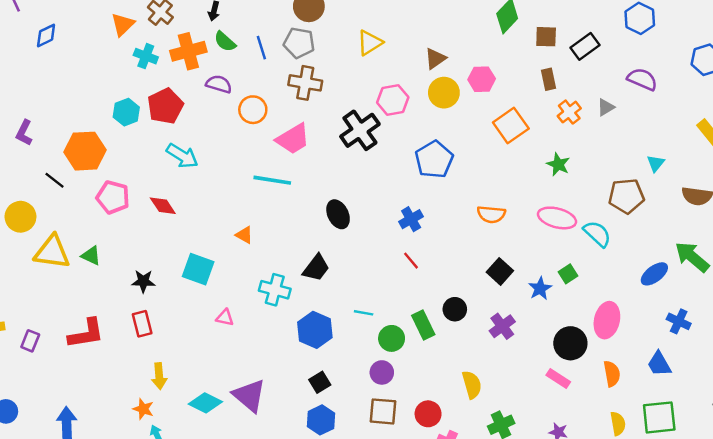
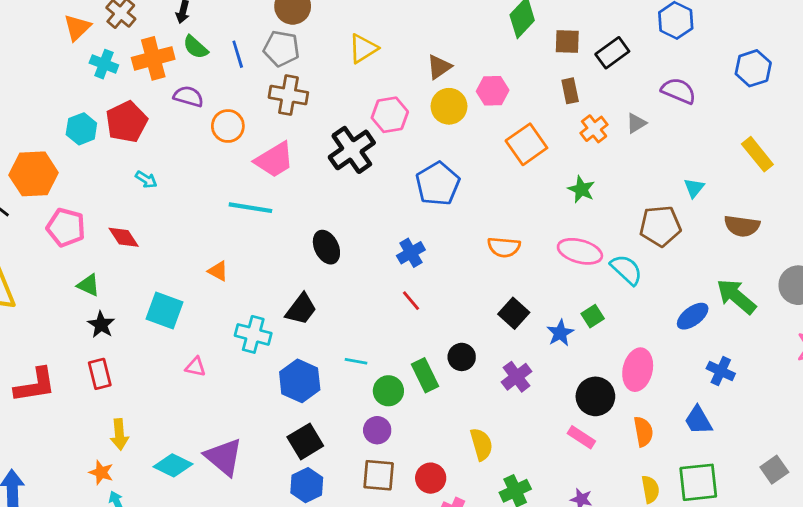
cyan arrow: (182, 156) -> (146, 180), size x0.6
green triangle: (91, 256) -> (88, 285), moved
black star: (143, 281) -> (101, 325), turned 30
black square: (320, 382) -> (305, 441), size x1.4

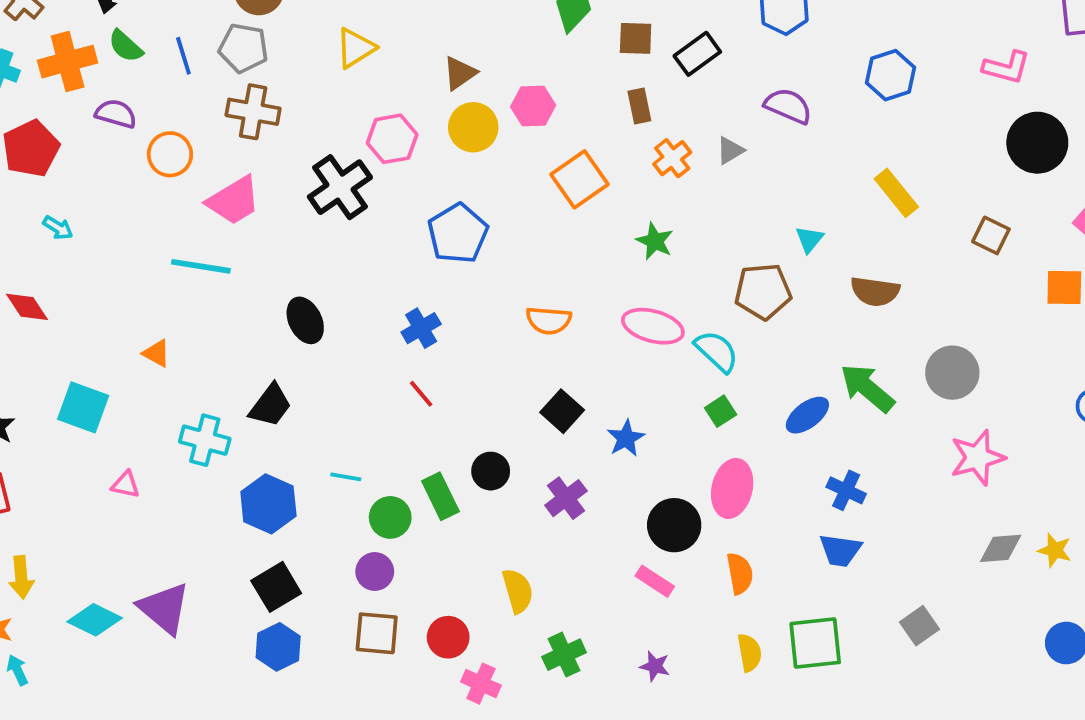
green square: (593, 316) -> (721, 411), moved
blue trapezoid: (698, 420) -> (840, 550), moved, turned -52

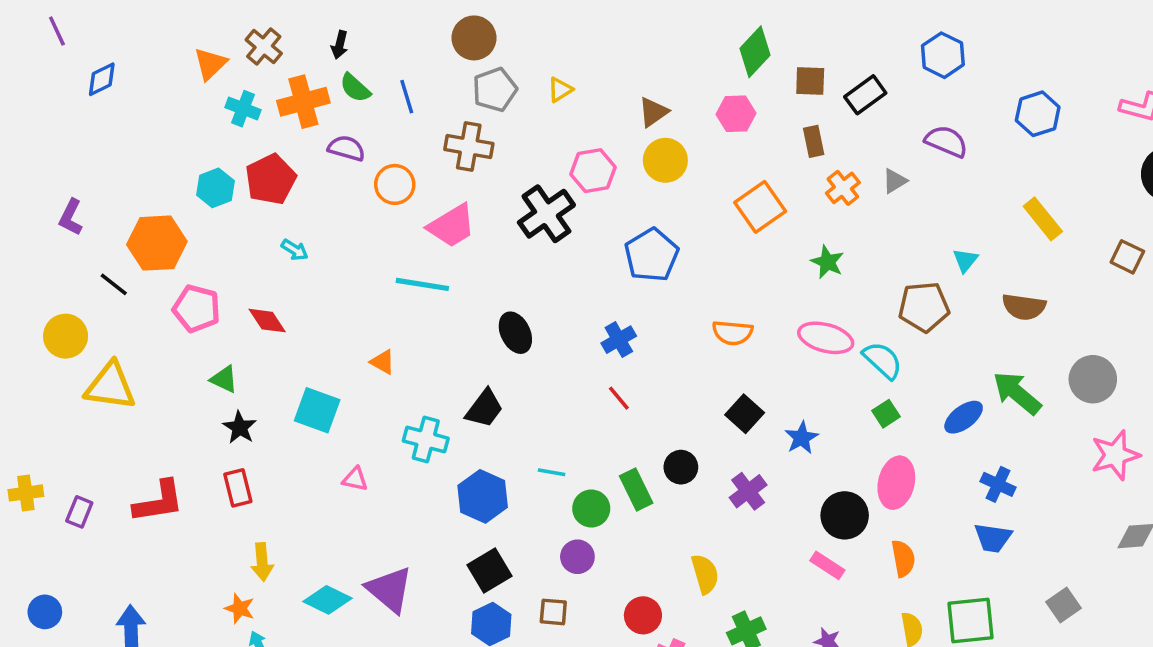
gray pentagon: (243, 48) -> (495, 90), moved, turned -30
yellow triangle: (355, 48) -> (560, 90), size x0.7
pink hexagon: (533, 106) -> (736, 114), moved
brown square: (377, 633) -> (553, 612), moved, size x0.7

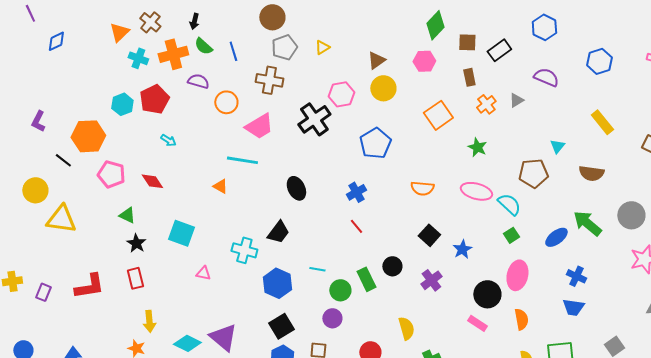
orange triangle: (383, 362) -> (220, 186), moved

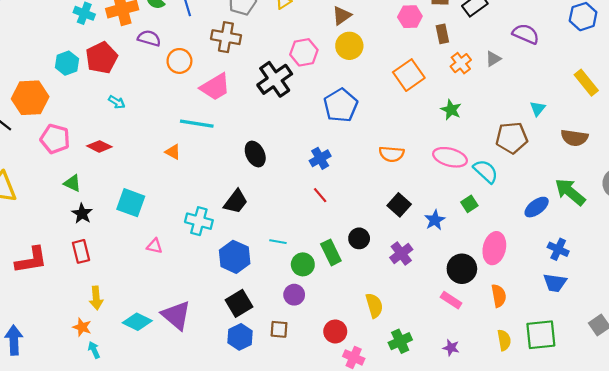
pink hexagon: (424, 61) -> (410, 17), moved
red diamond: (152, 181) -> (99, 146), turned -30
green square: (511, 235) -> (469, 204), moved

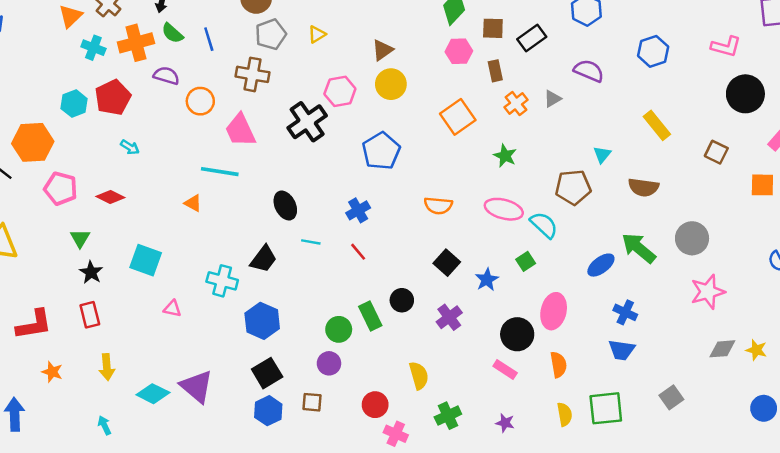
pink trapezoid: (215, 87) -> (240, 130), turned 96
green triangle: (72, 183) -> (80, 238), turned 36
cyan line: (278, 242) -> (311, 242), moved
orange star: (82, 327) -> (52, 372), moved

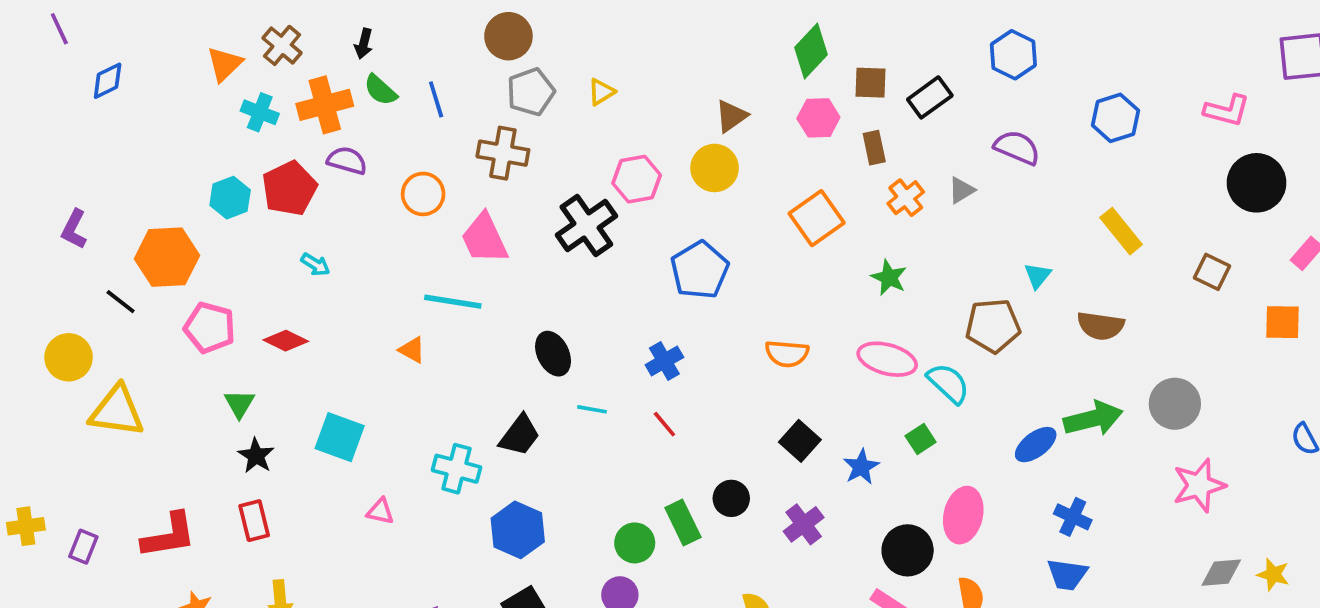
brown triangle: (382, 50) -> (731, 116), moved
purple semicircle: (166, 76) -> (347, 161), moved
green arrow: (639, 248) -> (1093, 419), turned 126

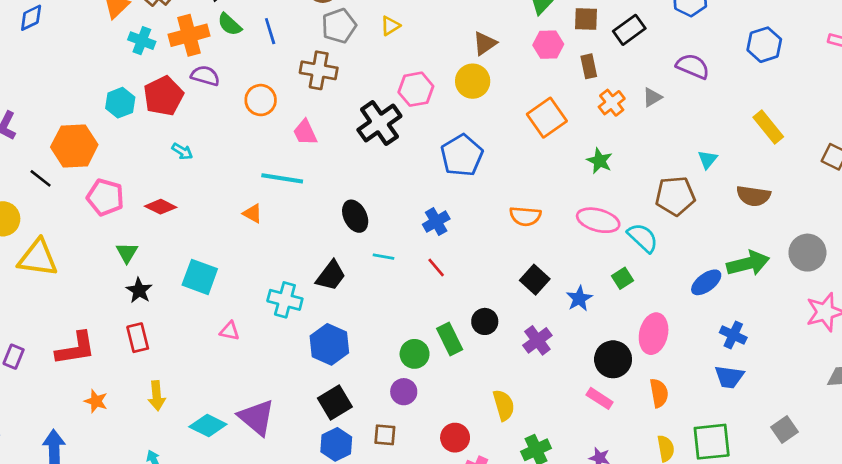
pink trapezoid: (484, 239) -> (305, 132), size x0.7

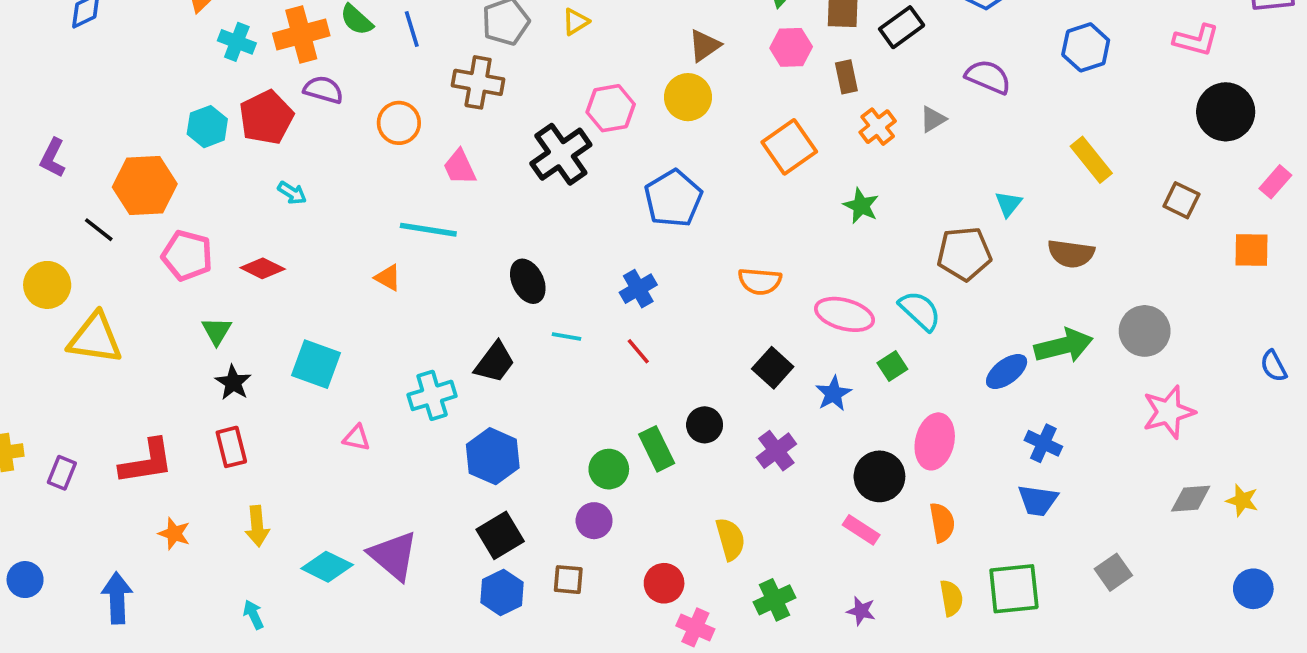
pink ellipse: (598, 220) -> (844, 314), moved
cyan cross: (285, 300) -> (432, 395), turned -32

